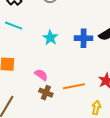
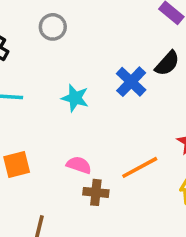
blue cross: (84, 38) -> (131, 82), turned -30

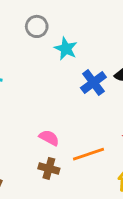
cyan star: (75, 98) -> (66, 49), moved
pink semicircle: (79, 165) -> (49, 138), moved

